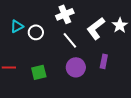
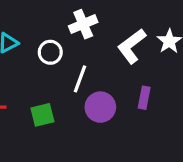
white circle: (36, 32) -> (50, 52), moved
white line: (70, 40) -> (80, 79), moved, turned 60

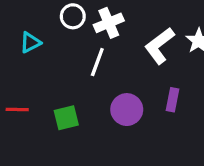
white circle: (50, 52) -> (73, 16), moved
white line: (80, 79) -> (97, 62), moved

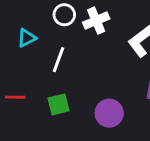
white line: (97, 62) -> (59, 60), moved
purple circle: (127, 110) -> (109, 113), moved

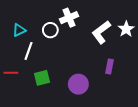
white circle: (64, 15) -> (50, 30), moved
white line: (59, 60) -> (28, 51), moved

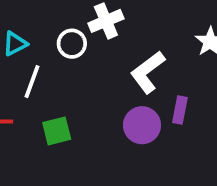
white L-shape: (101, 32) -> (148, 72), moved
purple circle: (78, 84) -> (142, 125), moved

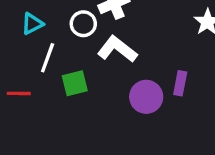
white L-shape: (148, 72) -> (117, 49), moved, turned 75
green square: (57, 131) -> (75, 83), moved

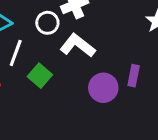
green square: (75, 83) -> (40, 76), turned -35

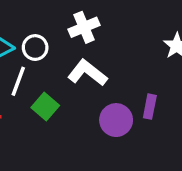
white circle: (47, 23) -> (35, 48), moved

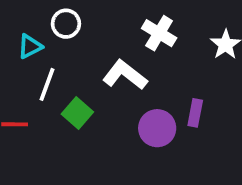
white cross: (84, 27) -> (159, 33), moved, turned -36
white circle: (35, 48) -> (66, 24), moved

